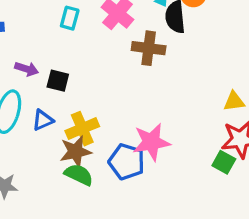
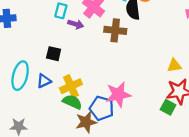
purple arrow: (27, 69) -> (76, 24), moved
brown star: (76, 152) -> (86, 122), moved
green semicircle: (79, 175) -> (72, 102), moved

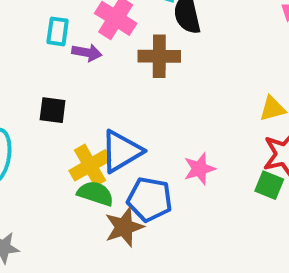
blue triangle: (44, 81) -> (121, 151), moved, size x1.6
pink star: (118, 95) -> (199, 169), moved, size x0.7

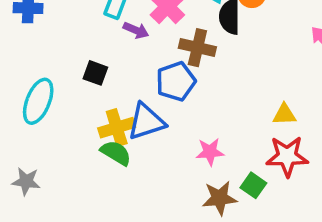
green square: (269, 185) -> (253, 185), moved
blue pentagon: (150, 199) -> (176, 81), moved, turned 30
brown star: (124, 227) -> (220, 198), moved

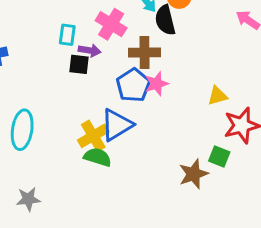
black square: (95, 73) -> (79, 64), moved
yellow triangle: (284, 114) -> (217, 96), moved
pink star: (210, 152) -> (156, 84), moved

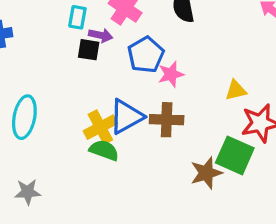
brown cross: (145, 53) -> (167, 120), moved
blue pentagon: (133, 85) -> (146, 55), moved
green square: (219, 156) -> (235, 155), size x1.6

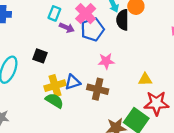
black square: (89, 50) -> (40, 56), moved
blue pentagon: (146, 55) -> (92, 29), moved
blue triangle: (126, 117) -> (73, 82), size x0.7

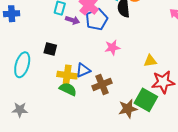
yellow cross: (55, 86) -> (67, 75), turned 30
brown cross: (98, 89) -> (102, 84), moved, turned -30

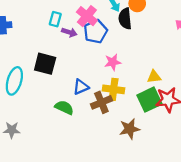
black square: (50, 49) -> (45, 64), size x1.5
yellow cross: (67, 75) -> (114, 89), moved
green square: (146, 100) -> (149, 100), moved, turned 35

